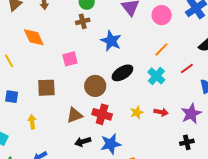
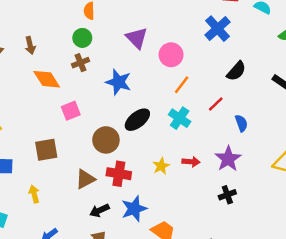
pink circle: (162, 15) -> (171, 55), moved
orange diamond: (34, 37) -> (47, 79), moved

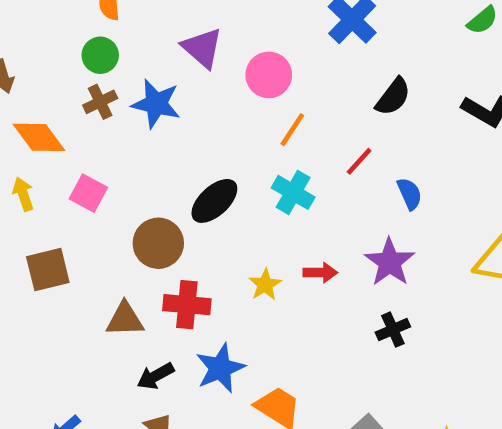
blue star: (118, 82) -> (156, 104), moved
pink square: (71, 111) -> (88, 193), turned -36
brown triangle: (85, 179) -> (125, 319), turned 30
yellow arrow: (34, 194) -> (23, 194), moved

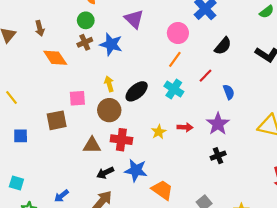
pink circle: (269, 75) -> (178, 33), moved
pink square: (88, 193) -> (77, 98), moved, turned -35
yellow arrow: (23, 194) -> (109, 84), moved
blue star: (220, 368) -> (136, 170), turned 30

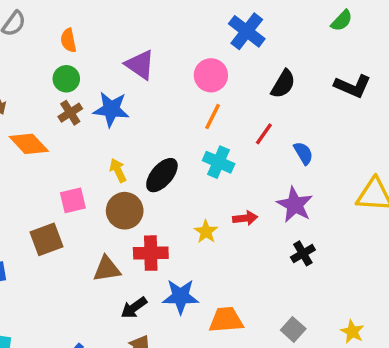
orange trapezoid: (162, 190) -> (226, 320), turned -30

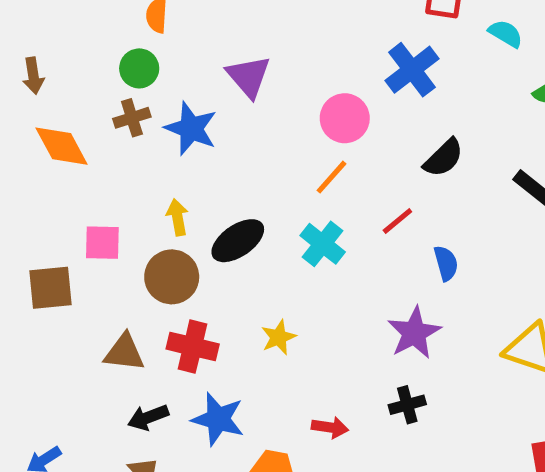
red arrow: (245, 218) -> (330, 427), moved

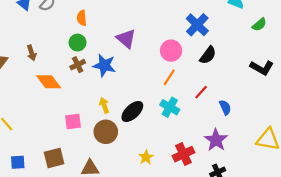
black semicircle: (444, 158) -> (208, 55), moved
brown square: (50, 288) -> (54, 158), moved
yellow star: (279, 337) -> (146, 157), moved
red cross: (193, 346) -> (183, 154), moved, turned -30

